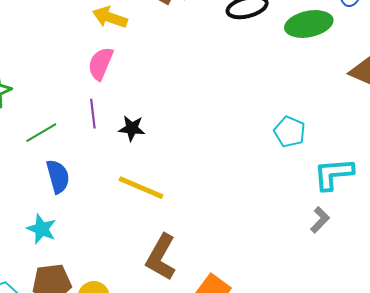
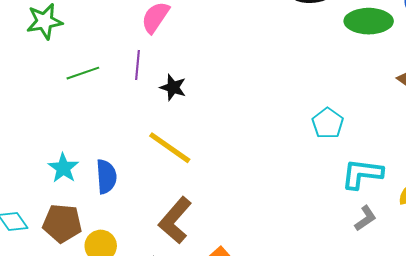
blue semicircle: (58, 176) -> (106, 177), moved
gray L-shape: (320, 220) -> (365, 218), moved

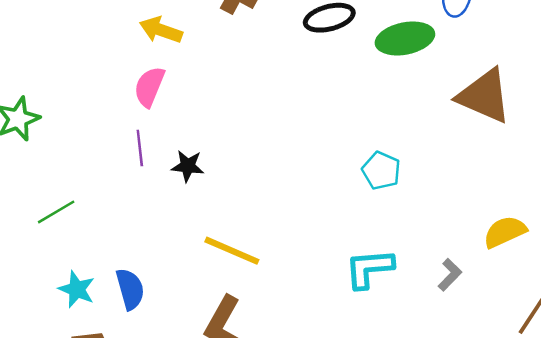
green line: (83, 73) -> (56, 212), moved
yellow line: (170, 148) -> (232, 251), moved
cyan L-shape: (362, 174) -> (369, 268), moved

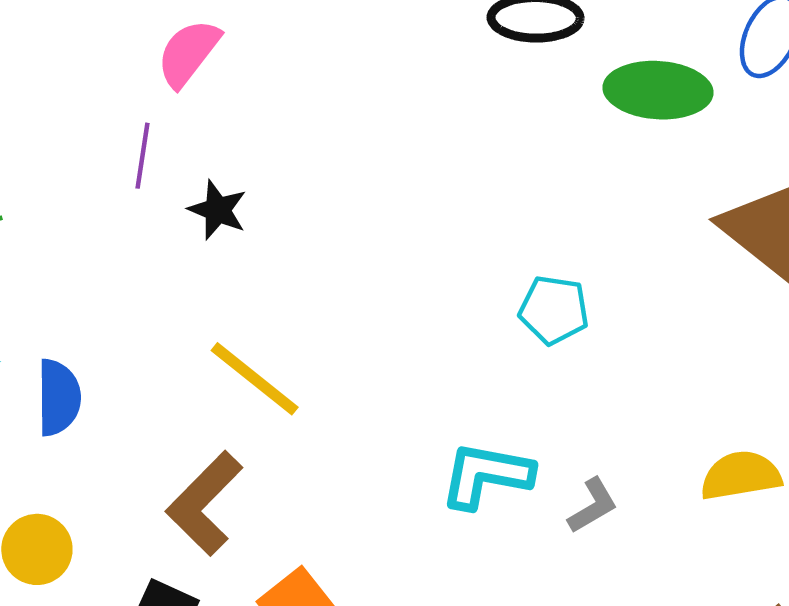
cyan pentagon: (381, 171) -> (554, 310), turned -30
gray L-shape: (450, 275) -> (593, 506), moved

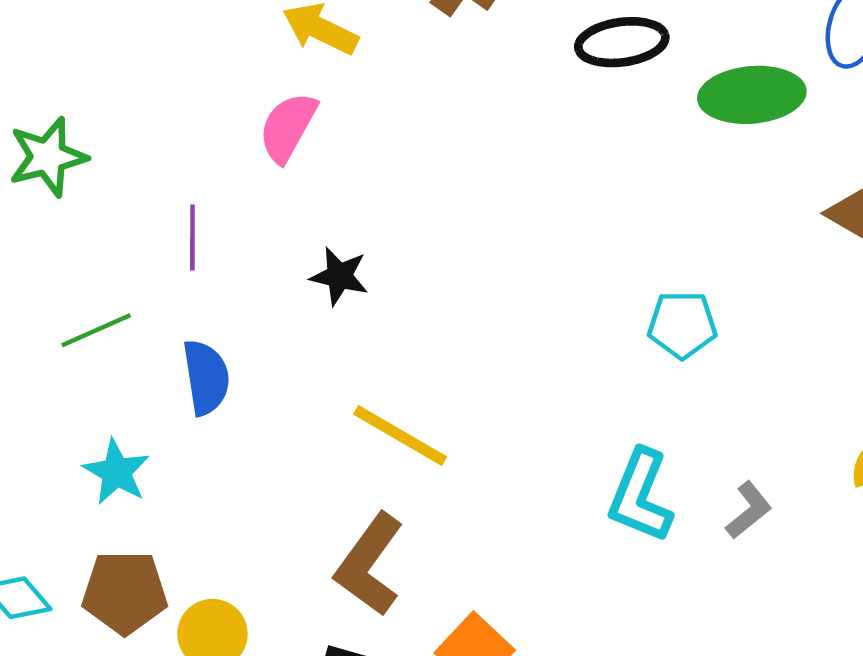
purple line: (143, 156) -> (192, 237), moved
blue semicircle: (59, 397) -> (206, 377), moved
cyan L-shape: (486, 475) -> (640, 496), turned -70

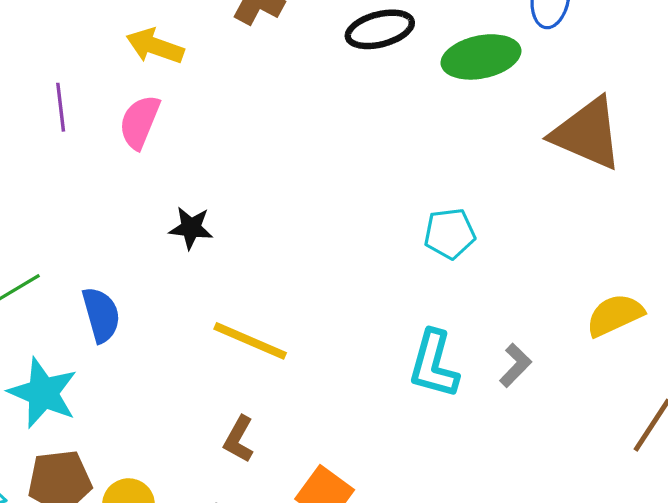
purple line: (192, 237) -> (61, 107), moved
cyan star: (116, 472) -> (43, 393), size x1.4
brown L-shape: (369, 565) -> (239, 439), size x0.6

